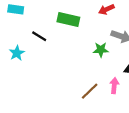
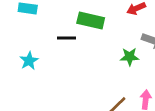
black line: (39, 36) -> (67, 38), moved, turned -32

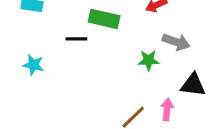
cyan star: (29, 61) -> (33, 65), turned -30

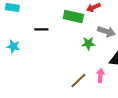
green rectangle: (104, 19) -> (73, 16), moved

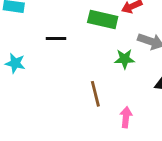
pink arrow: (100, 75) -> (126, 117), moved
brown line: (78, 80) -> (95, 94), moved, turned -60

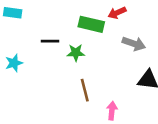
green star: (124, 59) -> (76, 53), moved
cyan star: (15, 63) -> (14, 63), turned -30

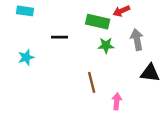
gray arrow: (134, 44) -> (137, 40), turned -120
green star: (76, 53) -> (106, 45), moved

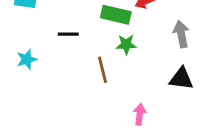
gray arrow: (137, 40) -> (181, 34), moved
brown line: (92, 82) -> (102, 70), moved

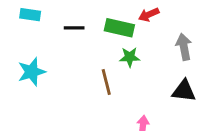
black line: (68, 34) -> (74, 28), moved
cyan star: (27, 59) -> (32, 72), size x1.4

